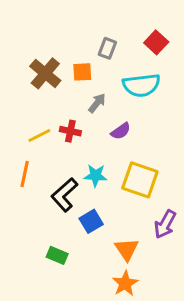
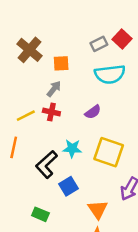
gray rectangle: (107, 48) -> (99, 44), moved, turned 42
brown cross: (45, 73) -> (30, 50), moved
gray arrow: (97, 103) -> (54, 89), moved

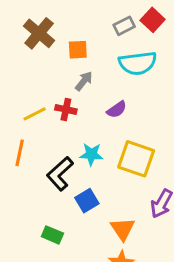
gray arrow: (54, 89) -> (84, 81), moved

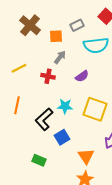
gray rectangle: (124, 26) -> (77, 25), moved
yellow line: (35, 114) -> (19, 68), moved

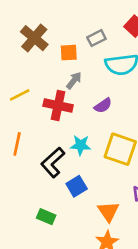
red cross: (48, 76) -> (58, 106), size x1.5

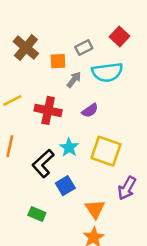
gray arrow: (74, 80) -> (74, 80), moved
cyan star: (81, 145) -> (69, 147), turned 30

